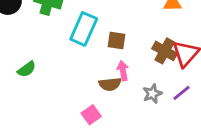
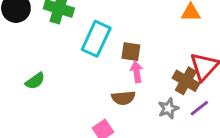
brown cross: (165, 51) -> (186, 81), moved
pink arrow: (123, 71) -> (137, 72), moved

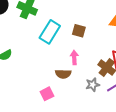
brown square: (131, 52) -> (79, 31), moved

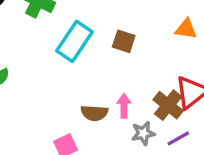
pink arrow: (74, 57) -> (124, 106), moved

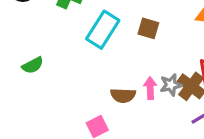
gray star: (143, 133) -> (171, 85), moved

